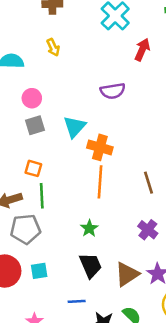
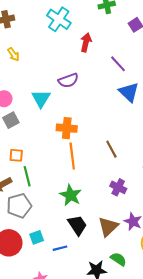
cyan triangle: (75, 127) -> (41, 99), moved
green star: (89, 228) -> (71, 195), size x1.5
blue line: (77, 301) -> (60, 248), moved

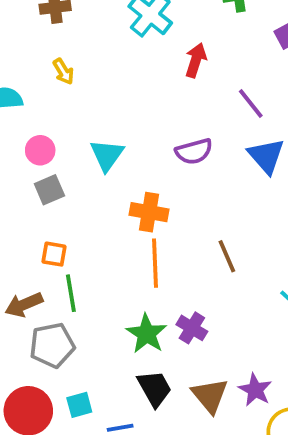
purple semicircle: (68, 80) -> (194, 151), moved
purple cross: (118, 187) -> (192, 328), moved
brown triangle: (108, 227) -> (210, 396), turned -30

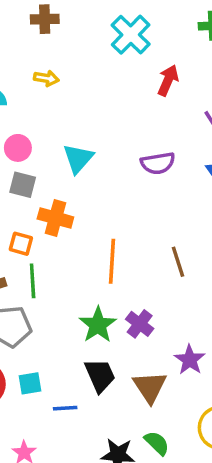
yellow arrow: (63, 71) -> (46, 78), turned -55
gray square: (49, 190) -> (23, 185), turned 32
orange cross: (149, 212) -> (55, 218), moved
purple star: (255, 390) -> (190, 360), moved

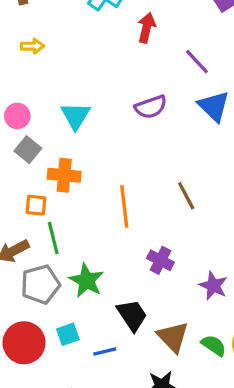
gray square: (23, 185) -> (28, 150), turned 35
green star: (98, 325) -> (86, 281), moved
brown triangle: (150, 387) -> (173, 337), moved
green semicircle: (157, 443) -> (214, 345), moved

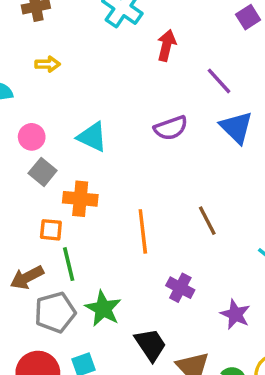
cyan triangle: (75, 116) -> (92, 137), turned -36

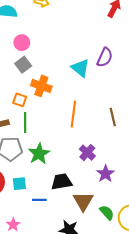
purple semicircle: (171, 128) -> (105, 57), turned -60
cyan triangle: (92, 137) -> (80, 68), moved
purple star: (235, 314) -> (106, 174), moved
black trapezoid: (150, 345) -> (62, 182), turned -80

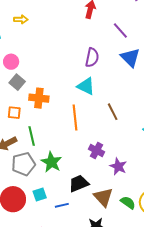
cyan triangle: (80, 68) -> (86, 86), moved
orange square: (20, 100) -> (14, 113), moved

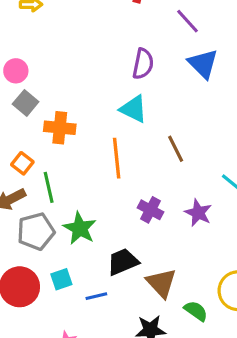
orange square: (14, 113) -> (22, 163), moved, turned 32
purple star: (118, 166) -> (198, 213), moved
green semicircle: (128, 203) -> (196, 311), moved

